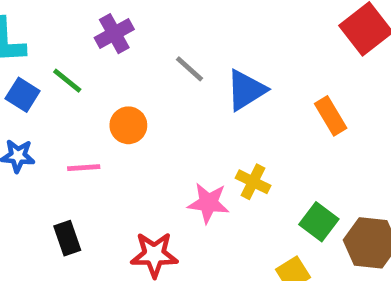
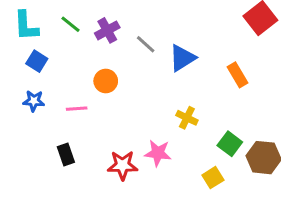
purple cross: (114, 34) -> (107, 30), moved
green line: (67, 81) -> (70, 24), moved
pink star: (208, 203) -> (158, 153), moved

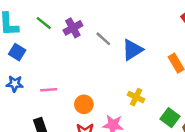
orange circle: (106, 81) -> (84, 104), moved

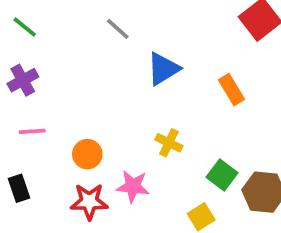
purple cross: (73, 28) -> (23, 80), moved
gray line: (103, 39) -> (118, 29), moved

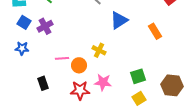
pink line: (32, 131) -> (62, 58), moved
yellow cross: (169, 143) -> (99, 50), moved
green square: (222, 175) -> (138, 76), moved, turned 35

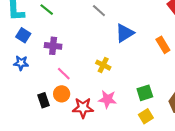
purple cross: (45, 26) -> (53, 46), moved, turned 35
pink line: (62, 58) -> (64, 74), turned 48
orange circle: (79, 65) -> (62, 94), moved

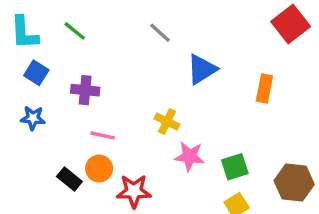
orange rectangle: (163, 45) -> (264, 88), turned 42
pink line: (64, 74) -> (103, 135), turned -32
pink star: (107, 99) -> (190, 156), moved
black rectangle: (43, 100) -> (69, 179), turned -32

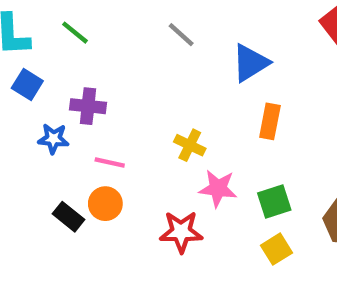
blue triangle: (202, 69) -> (250, 63), moved
orange rectangle: (264, 88) -> (270, 121), moved
blue star: (33, 118) -> (53, 139), moved
red star: (134, 191) -> (181, 232), moved

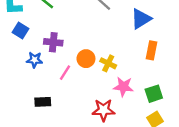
pink line: (110, 162) -> (65, 73), turned -70
orange circle: (105, 204) -> (86, 59), moved
black rectangle: (69, 217) -> (43, 102), turned -42

